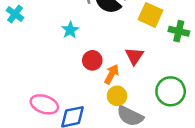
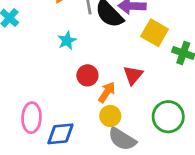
pink ellipse: (44, 104) -> (31, 118), turned 68

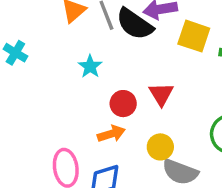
red triangle: (133, 75) -> (161, 94), moved
orange arrow: (107, 92) -> (111, 134), moved, turned 50

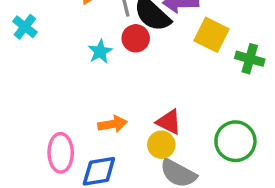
red triangle: (161, 94) -> (169, 122), moved, turned -40
red circle: (123, 104) -> (136, 38), moved

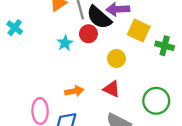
yellow circle: (161, 145) -> (116, 58), moved

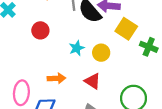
red circle: (88, 34) -> (40, 30), moved
cyan star: (65, 43) -> (77, 48), moved

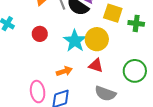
cyan star: (77, 48) -> (75, 41), size x1.6
yellow circle: (101, 53) -> (97, 39), size x1.5

